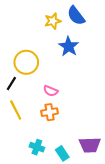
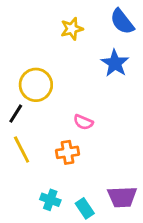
blue semicircle: (76, 16) -> (122, 22), moved
blue star: (69, 46) -> (115, 63), moved
pink semicircle: (51, 91) -> (83, 122), moved

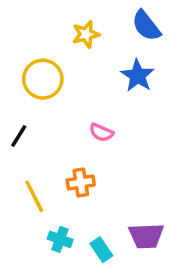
yellow circle: (36, 85) -> (43, 79), moved
pink semicircle: (83, 122) -> (101, 133), moved
yellow line: (22, 149) -> (34, 196), moved

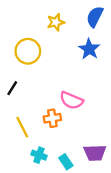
blue semicircle: (146, 26) -> (95, 17), turned 65
pink semicircle: (101, 133) -> (71, 100), moved, size x1.5

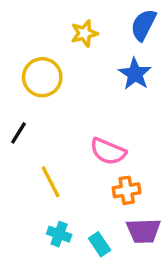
orange cross: (52, 118) -> (127, 190), moved
yellow line: (22, 127) -> (51, 182), moved

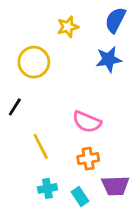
blue star: (135, 74) -> (109, 59), turned 30
orange cross: (127, 190) -> (88, 159), moved
cyan cross: (59, 234) -> (47, 188), turned -30

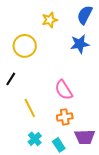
pink semicircle: (87, 122) -> (64, 90), turned 35
cyan cross: (47, 188) -> (35, 139), turned -32

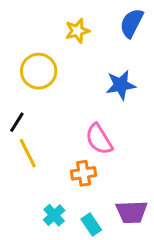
blue star: (80, 44) -> (121, 85), moved
yellow line: (30, 108) -> (28, 153), moved
orange cross: (65, 117) -> (84, 173), moved

